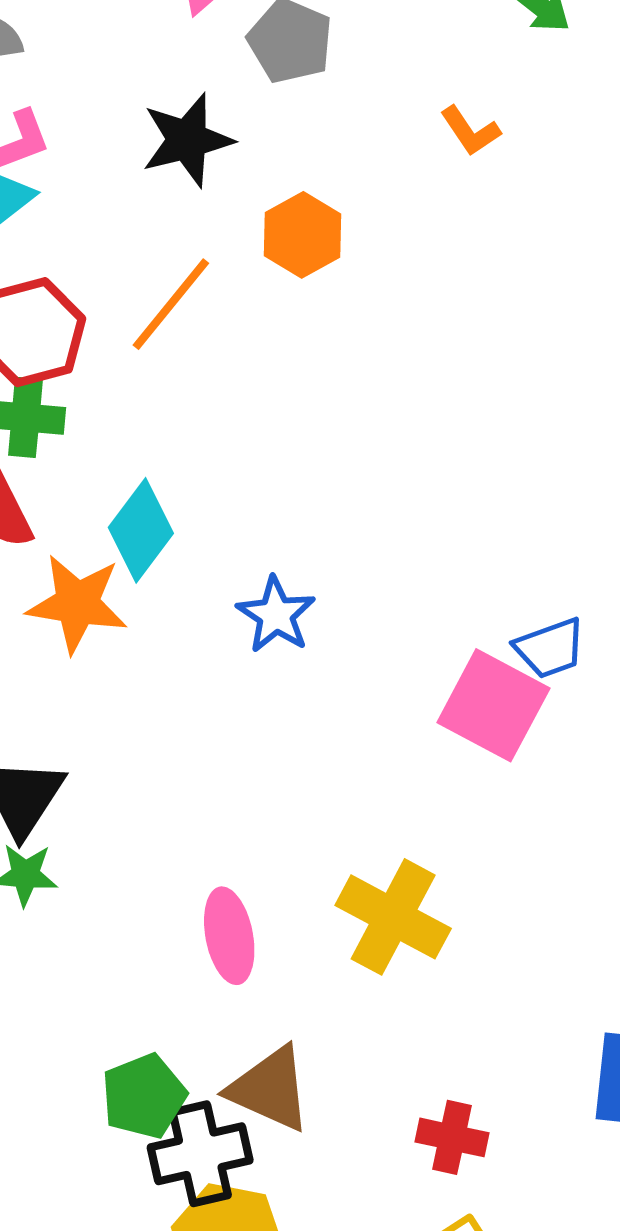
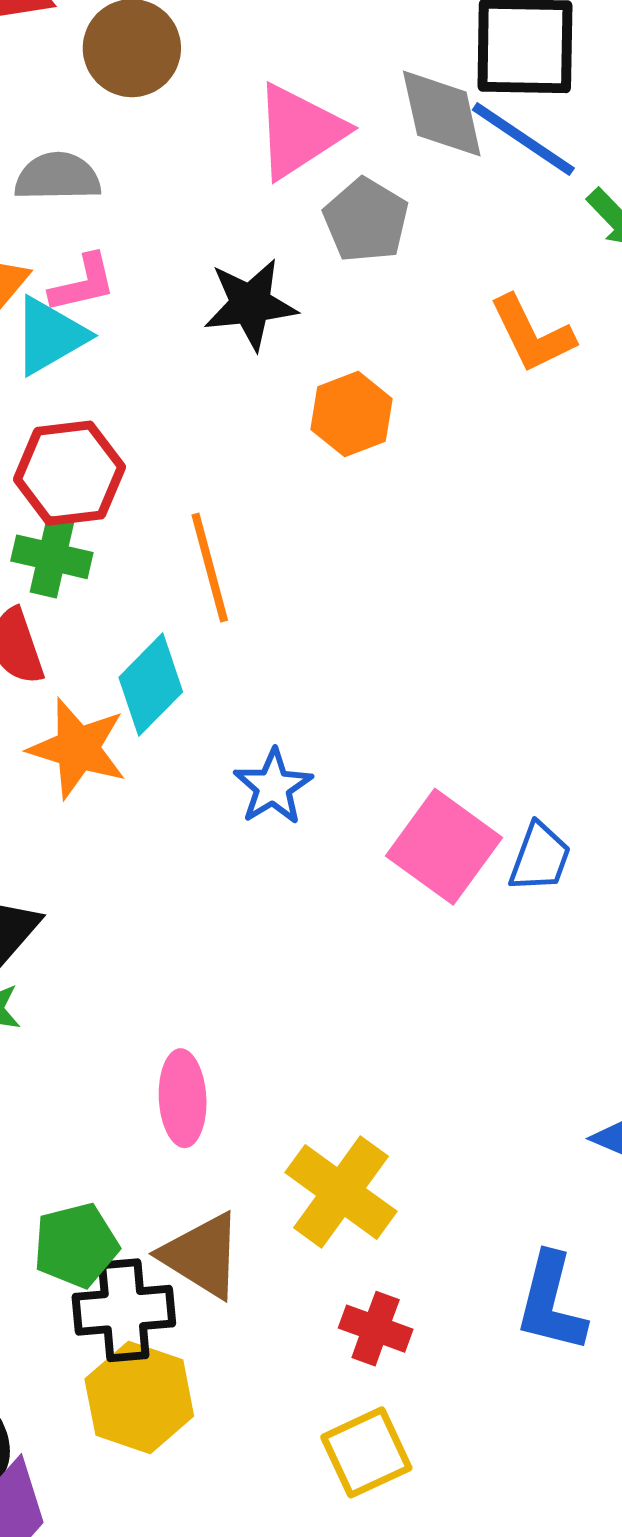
orange L-shape: (470, 131) -> (532, 334), size x1.5
orange line: (171, 304) -> (210, 568), moved, turned -62
blue trapezoid: (550, 648) -> (540, 857), turned -58
pink square: (493, 705) -> (444, 847), moved
yellow cross: (393, 917) -> (341, 1192), moved

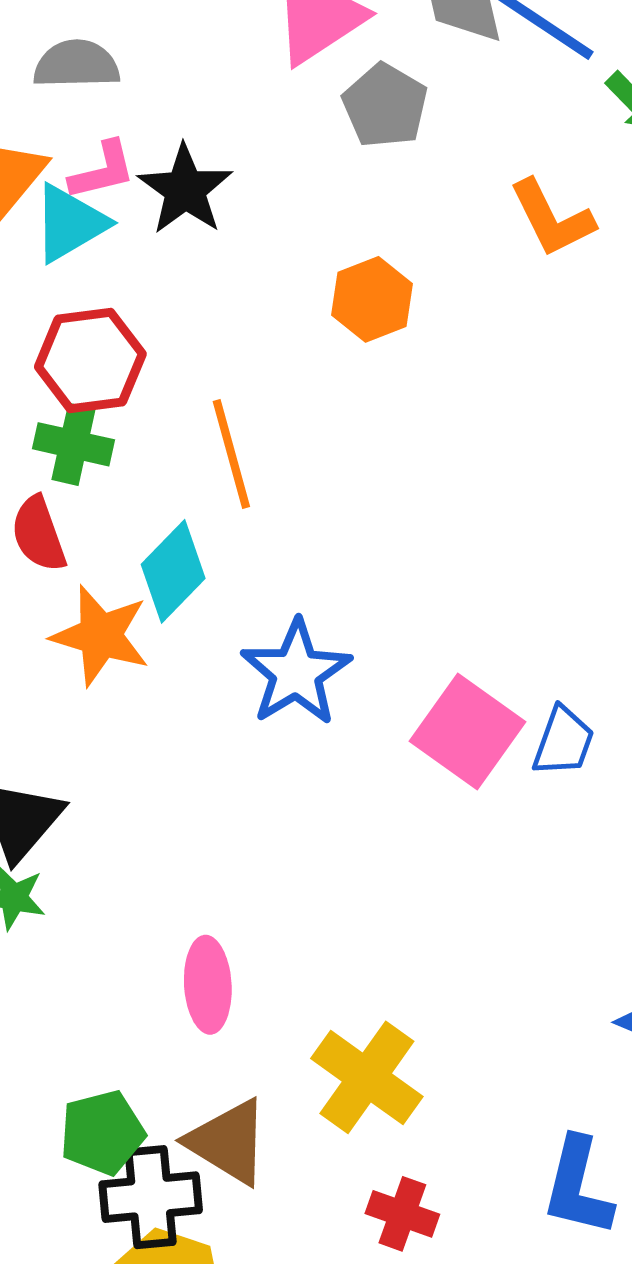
black star: (250, 304) -> (185, 189), moved, turned -30
blue star: (273, 787) -> (296, 673), size x1.4

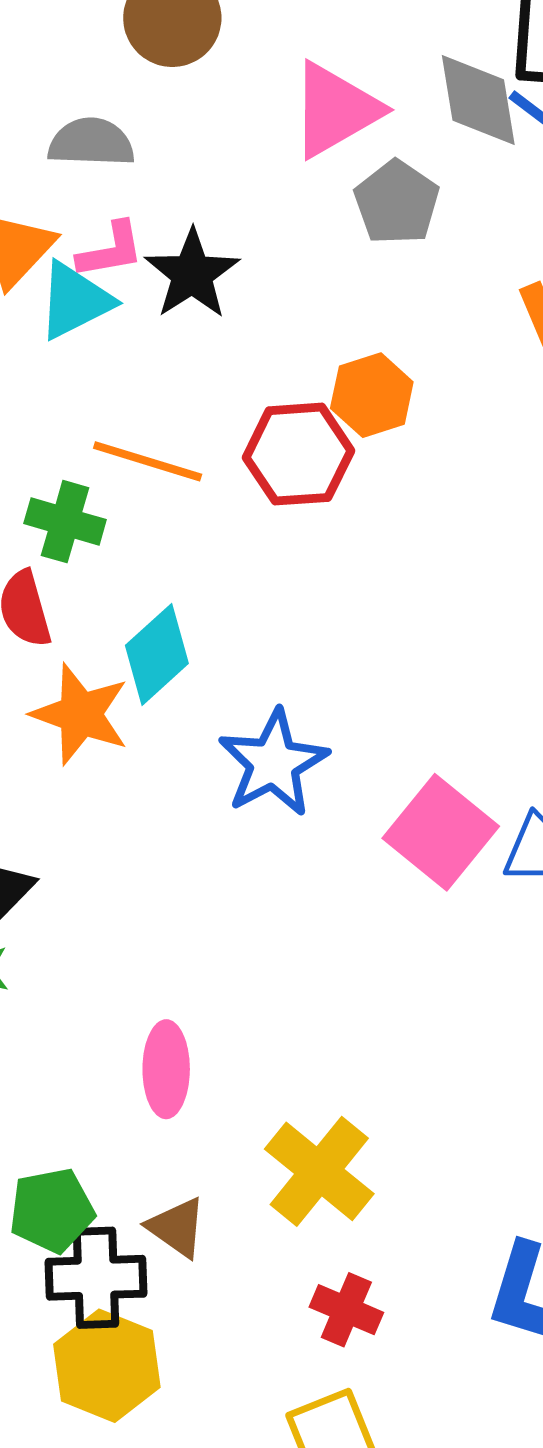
red hexagon: (90, 360) -> (298, 454), moved
orange line: (231, 454) -> (148, 461), moved, turned -61
brown triangle: (228, 1142) -> (177, 1227), size x0.7

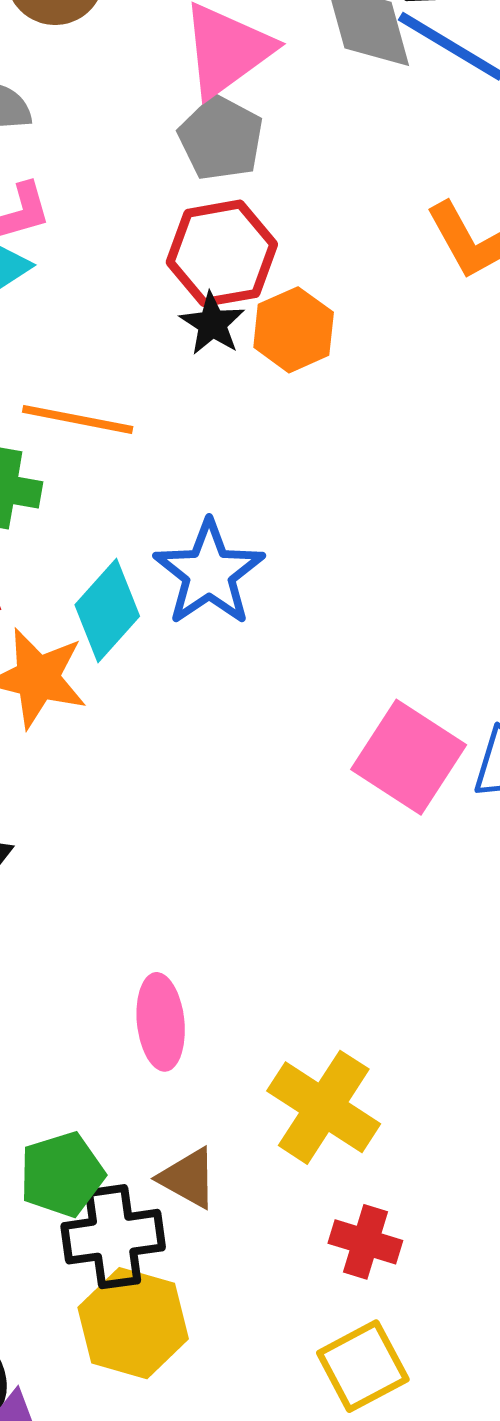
gray pentagon: (397, 202) -> (221, 138), moved
black star: (192, 274) -> (212, 324), moved, size x0.7
red hexagon: (298, 454) -> (222, 253), moved
blue star: (273, 763) -> (209, 573), moved

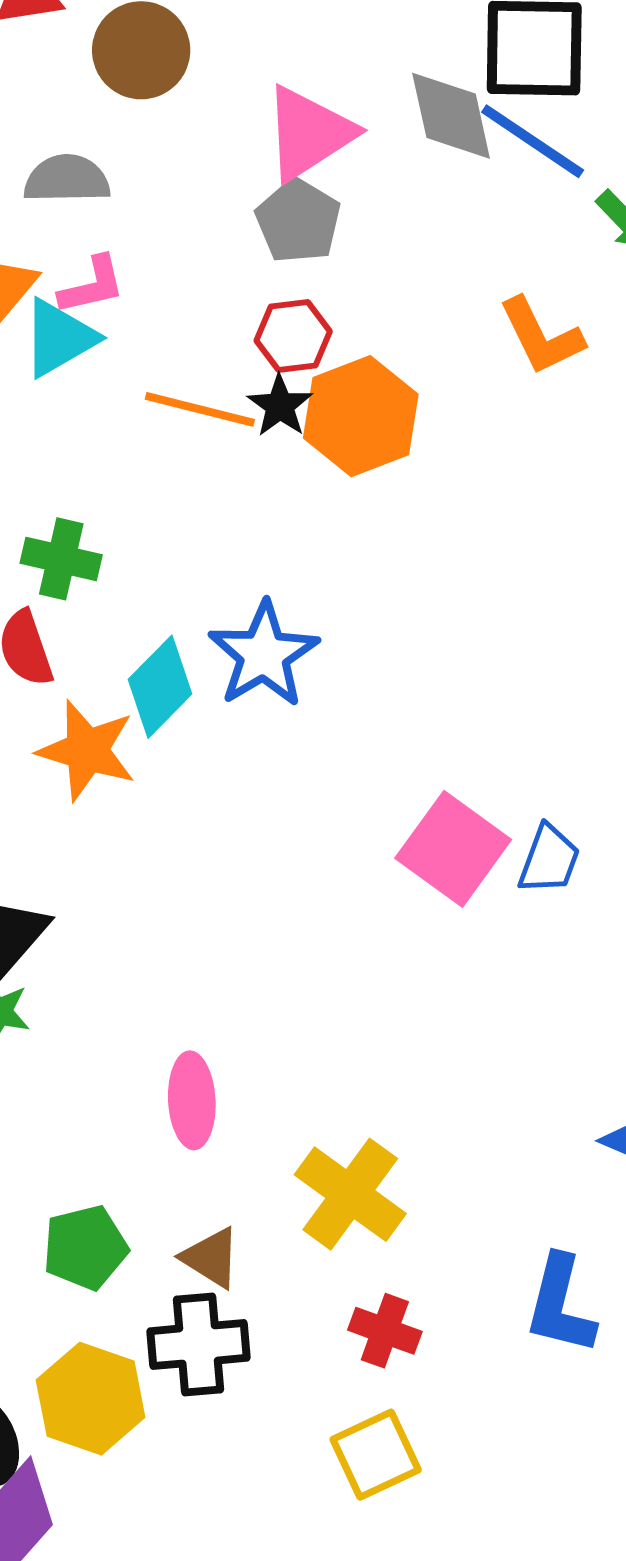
red hexagon: (222, 253) -> (293, 336), size x0.7
orange hexagon: (294, 330) -> (361, 416), size x1.4
orange line: (78, 419) -> (200, 409), moved
black cross: (113, 1237) -> (199, 1344), moved
yellow hexagon: (133, 1323) -> (91, 1399), moved

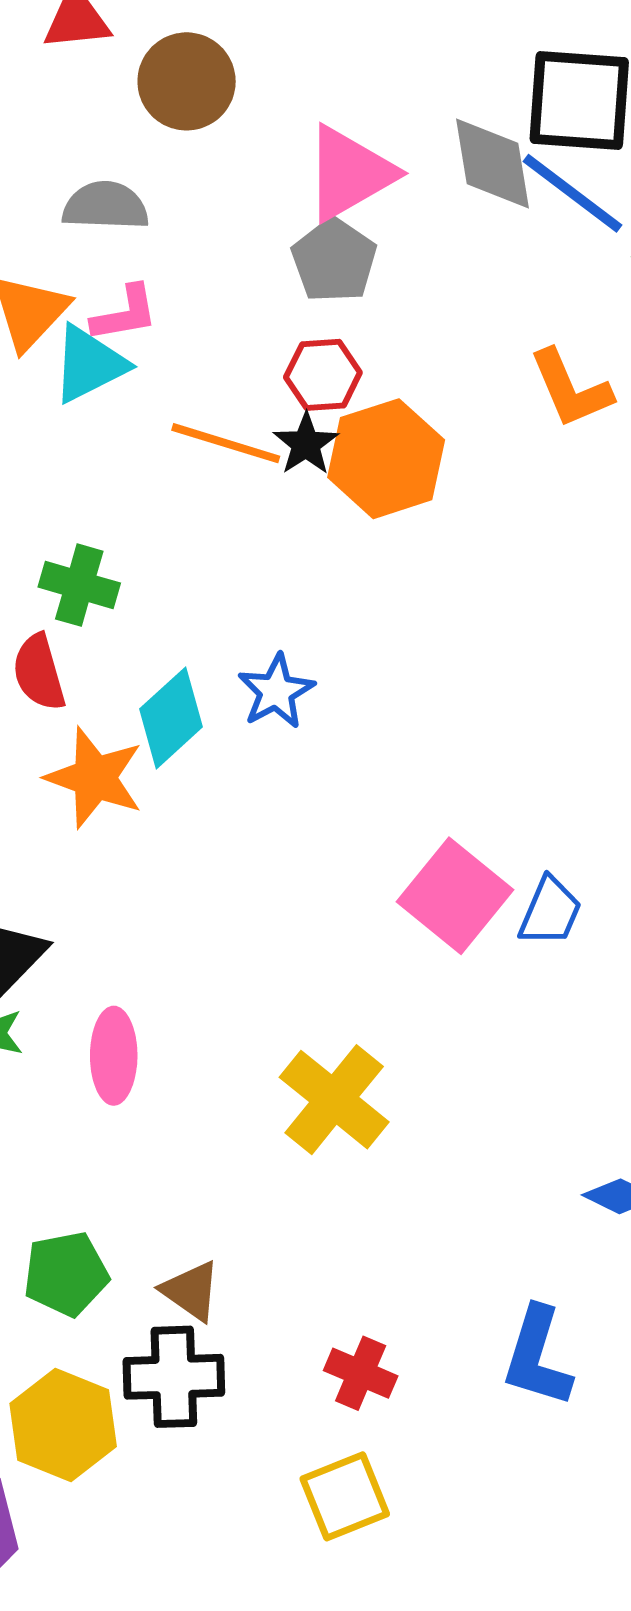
blue star: (264, 655) -> (276, 691), size x0.7
pink ellipse: (192, 1100) -> (114, 1056), moved
yellow cross: (350, 1194) -> (334, 1100), moved

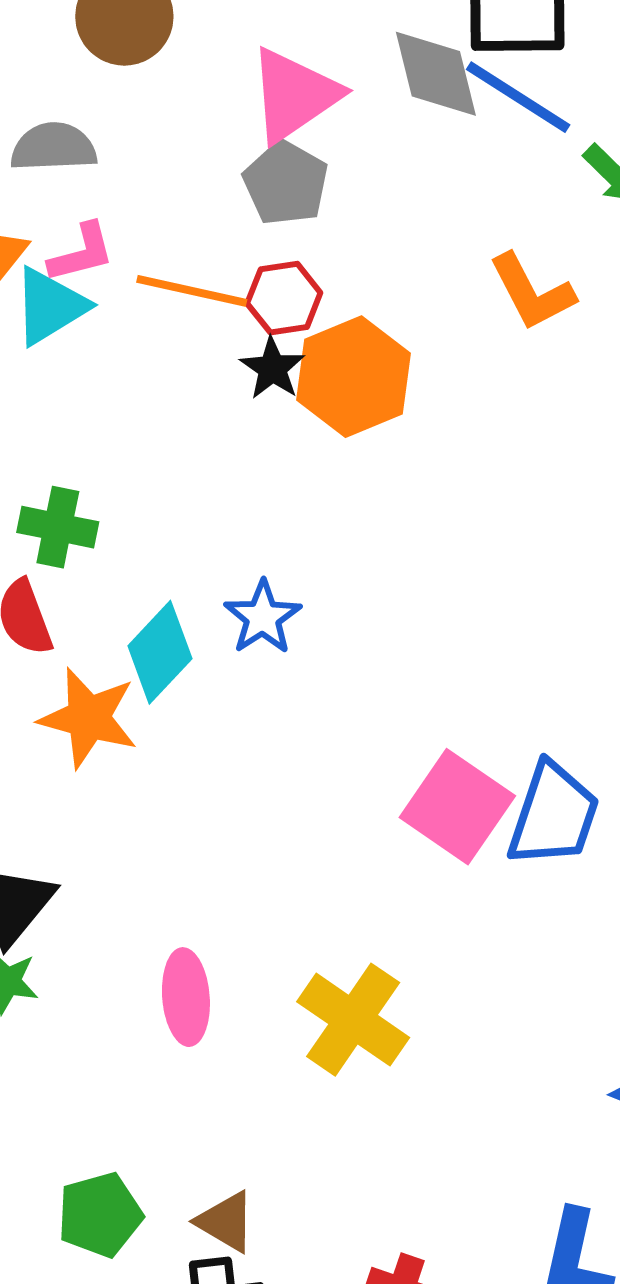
orange line: (226, 443) -> (192, 291), moved
blue trapezoid: (550, 912) -> (553, 815), size x1.5
pink ellipse: (114, 1056) -> (186, 997), moved

